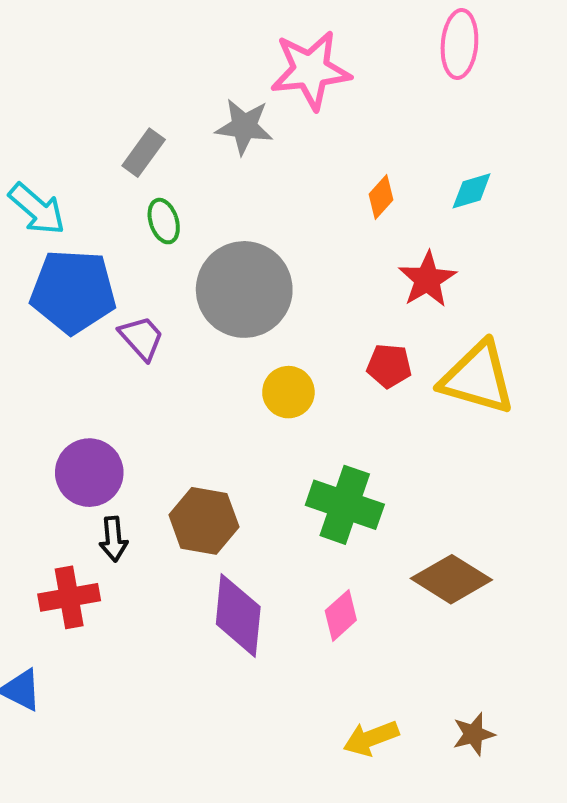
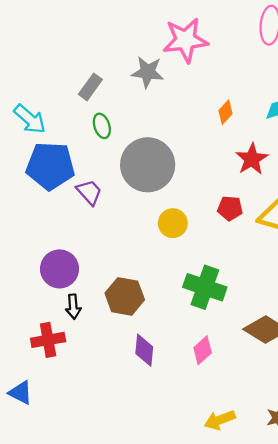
purple diamond: (238, 615) -> (144, 350), size x0.7

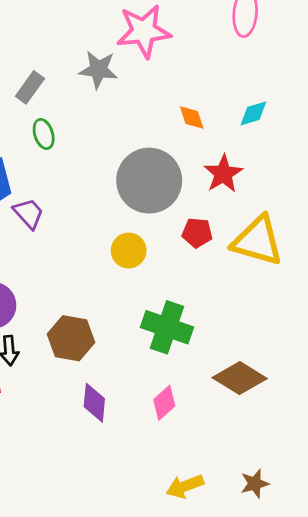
orange diamond: (225, 112) -> (192, 118), turned -60
gray circle: (148, 165) -> (149, 181), moved

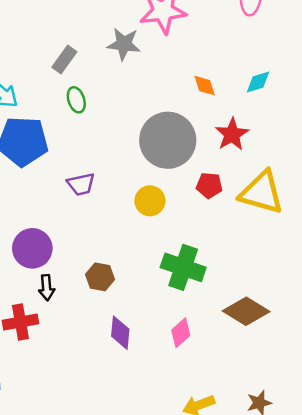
purple trapezoid: (29, 213) -> (81, 184), moved, turned 120
brown hexagon: (71, 338) -> (100, 277), size x0.7

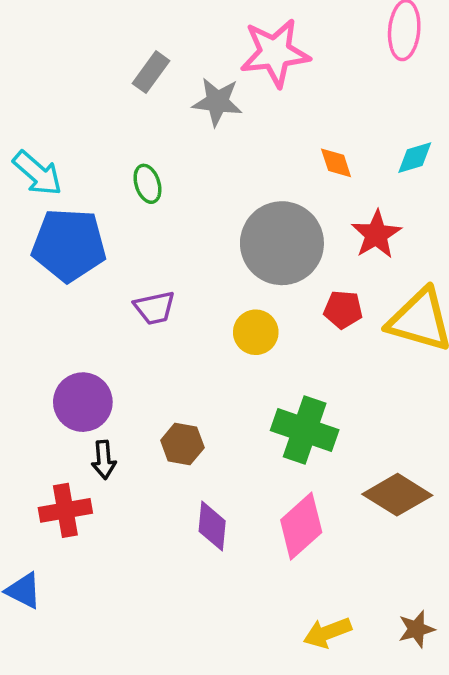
gray rectangle: (64, 59) -> (151, 72), moved
pink diamond: (181, 333) -> (301, 526), size x1.5

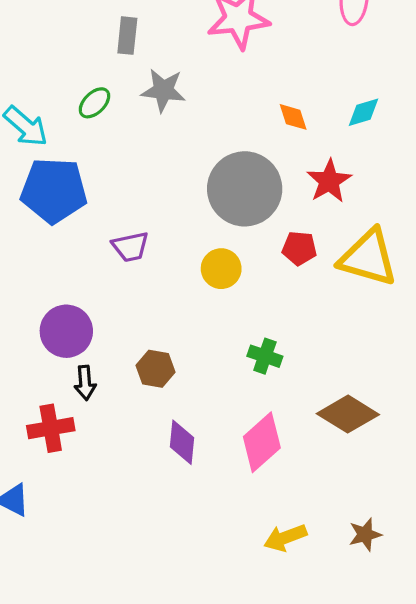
gray rectangle: (151, 72) -> (127, 36), turned -30
gray star: (217, 102) -> (163, 90), moved
green ellipse: (147, 184) -> (94, 103), moved, turned 64
green cross: (305, 430) -> (265, 356), size x0.6

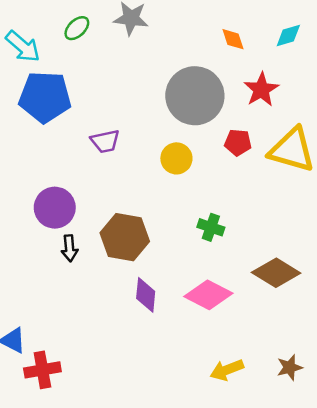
brown hexagon: (155, 369) -> (125, 237), size x1.6
red cross: (51, 428) -> (42, 370), moved
pink diamond: (262, 442) -> (208, 295), turned 69

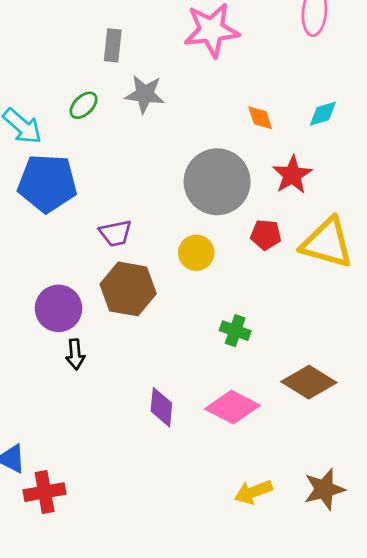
brown hexagon: (125, 237) -> (128, 289), moved
brown star: (290, 367) -> (324, 489), size x1.4

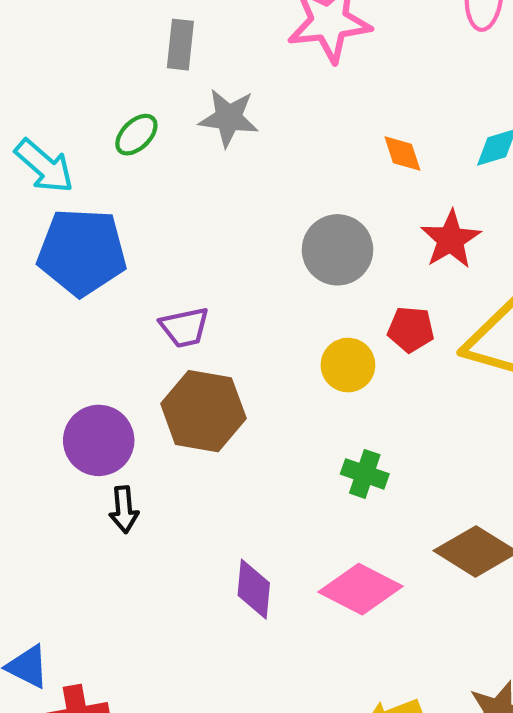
gray circle: (217, 182) -> (337, 250), size x0.7
yellow circle: (196, 253) -> (348, 365), moved

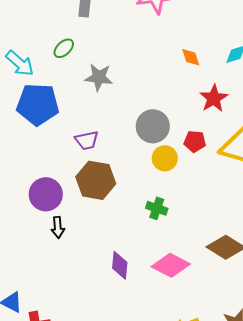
gray star: (229, 118) -> (99, 77), moved
gray circle: (337, 250) -> (153, 126), moved
green cross: (365, 474) -> (157, 208), moved

